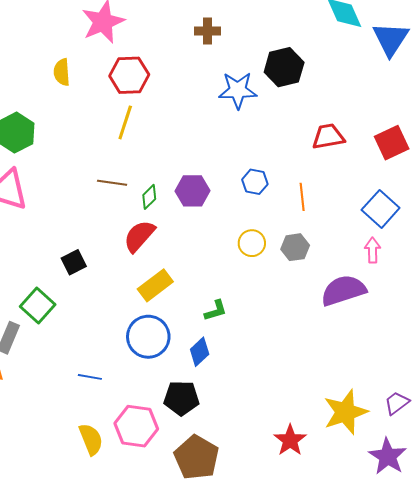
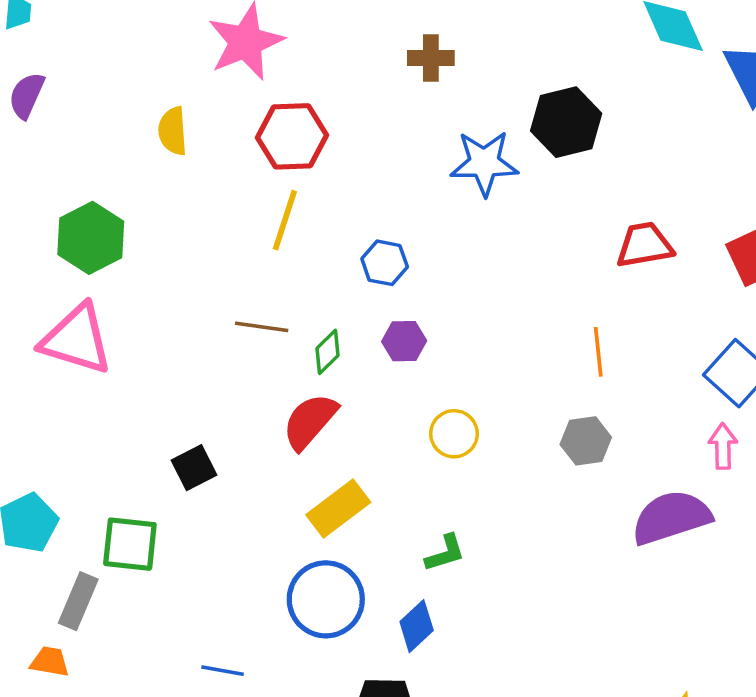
blue hexagon: (255, 182) -> (385, 263), moved
purple hexagon: (193, 191) -> (404, 341), size x0.7
yellow circle: (252, 243) -> (454, 434), moved
green square: (38, 306) -> (130, 544), turned -36

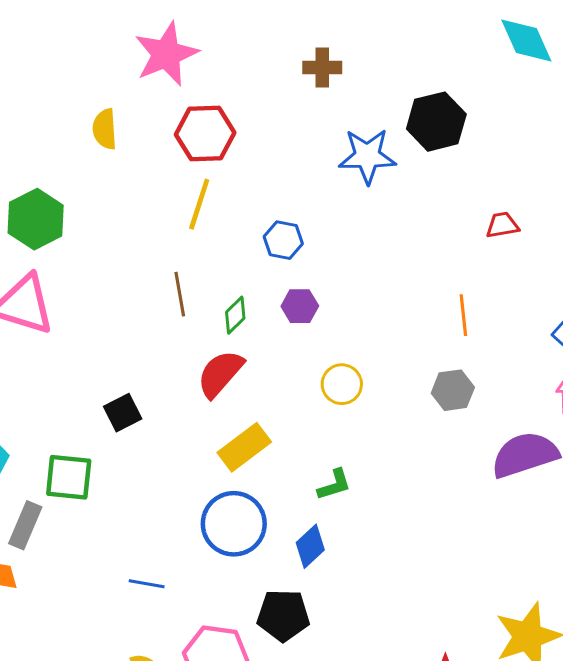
red trapezoid: (645, 245) -> (502, 225), size x0.7
brown line: (262, 327) -> (180, 294), turned 72

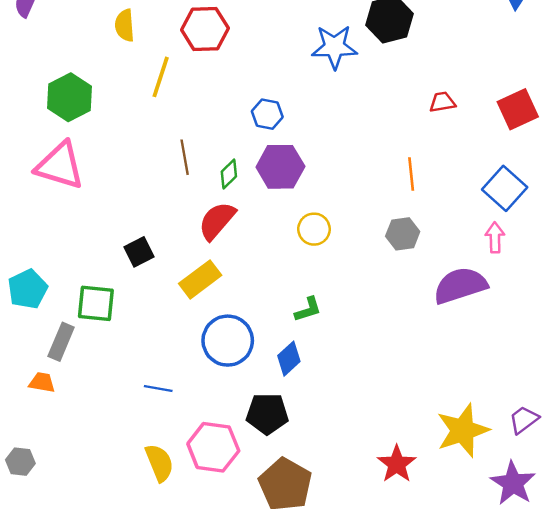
yellow line: (199, 204) -> (161, 77), moved
purple hexagon: (300, 306) -> (280, 167), size x1.6
yellow rectangle: (244, 447) -> (200, 279), moved

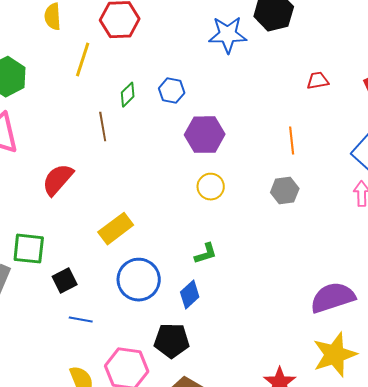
purple hexagon: (280, 167) -> (205, 135), moved
green diamond: (229, 174) -> (128, 95), moved
red semicircle: (217, 221) -> (58, 180), moved
black square: (139, 252) -> (65, 281), moved
purple semicircle: (460, 285) -> (333, 298), moved

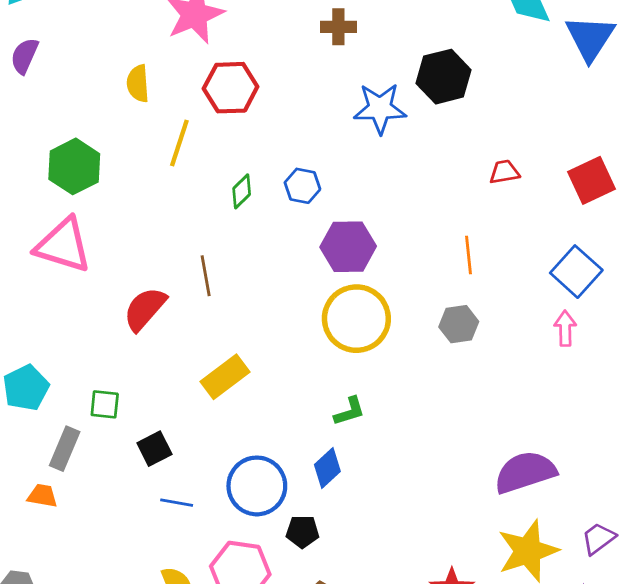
brown line: (103, 127) -> (206, 276), moved
yellow circle: (211, 187) -> (356, 319), size x1.8
green square: (29, 249) -> (105, 404), size x0.7
blue circle: (139, 280) -> (257, 486), moved
black pentagon: (172, 341) -> (302, 532), size x0.7

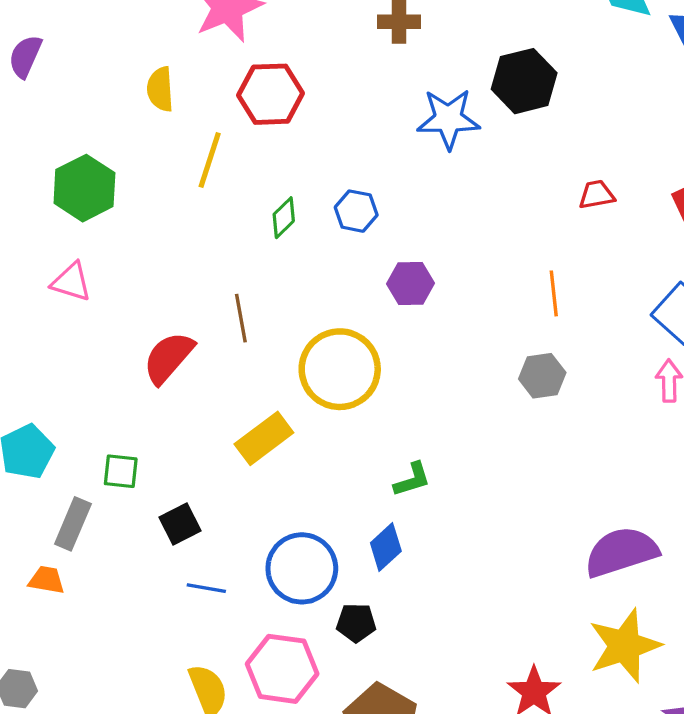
pink triangle: (63, 245) -> (71, 282), size x0.6
purple hexagon: (348, 247) -> (410, 284), size x0.7
yellow circle: (356, 319) -> (340, 369), moved

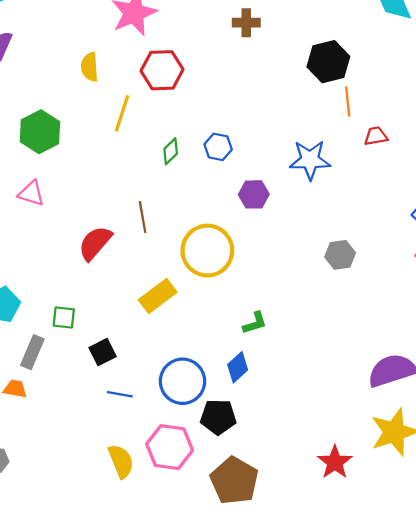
blue star: (448, 119) -> (310, 160), moved
orange line: (554, 293) -> (348, 102), moved
black pentagon: (356, 623) -> (218, 417), size x1.4

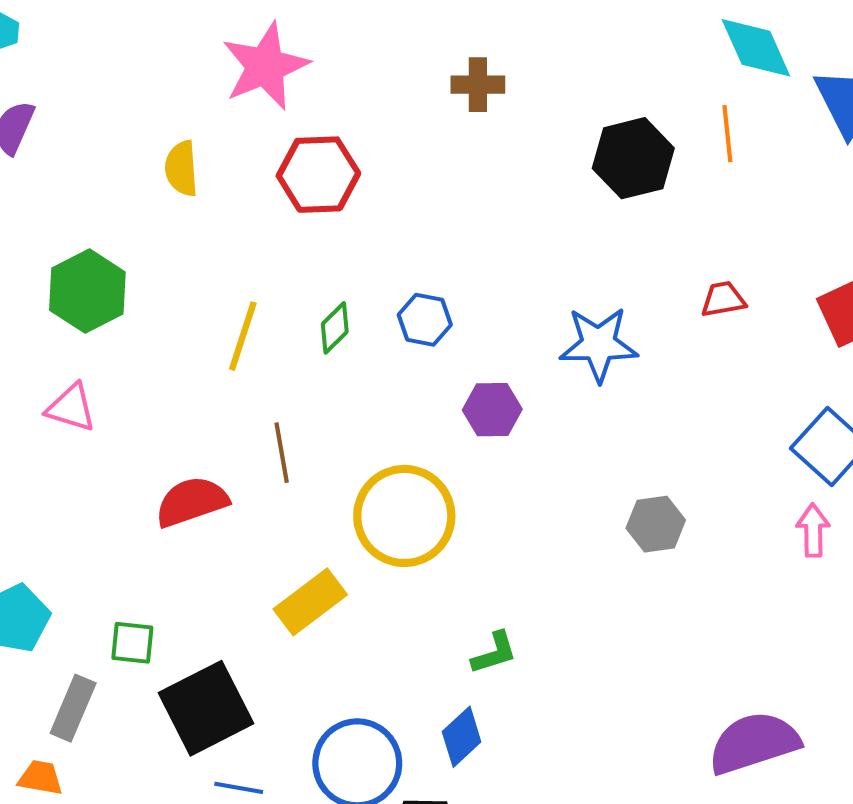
orange line: (348, 102) -> (727, 134), moved
yellow line: (122, 113) -> (243, 336), moved
red semicircle: (95, 243) -> (192, 502), turned 30
black square: (103, 352) -> (206, 708), size x1.8

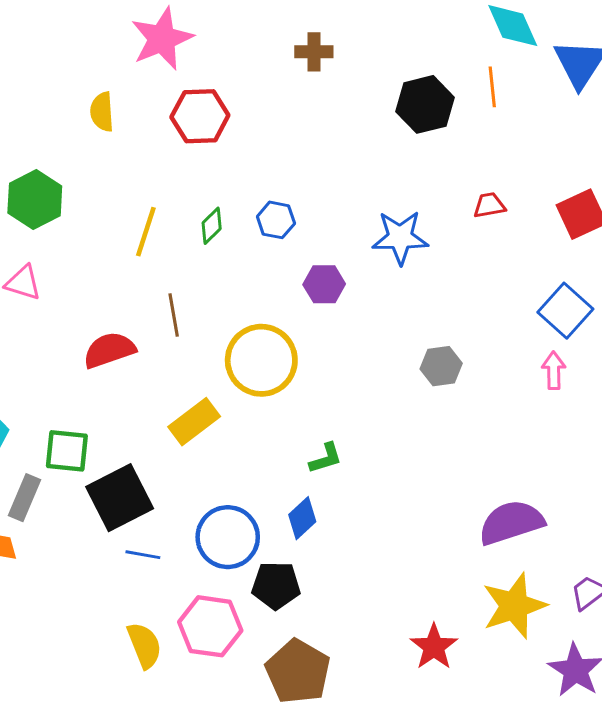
green square: (132, 643) -> (67, 451), size x1.4

